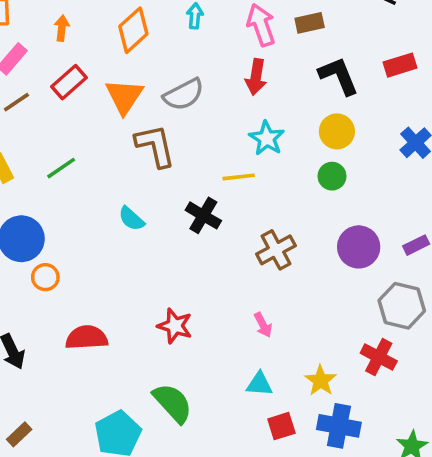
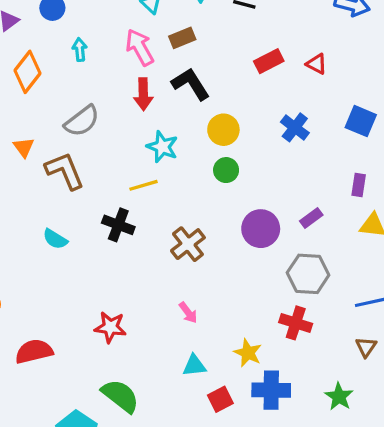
black L-shape: (339, 76) -> (191, 84), moved
orange triangle: (124, 96) -> (24, 147), moved, size x0.6

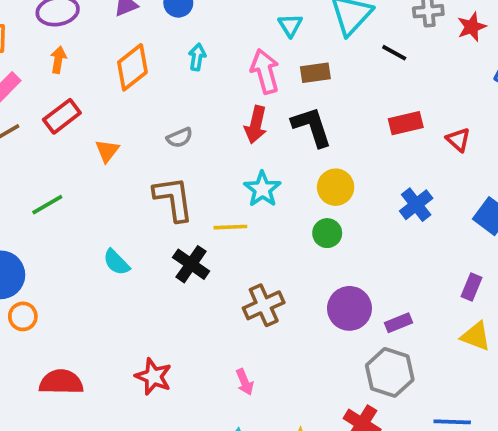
gray semicircle: (82, 121) -> (180, 138), size x0.6
brown L-shape: (65, 171) -> (173, 199), moved
purple rectangle: (311, 218) -> (399, 323), moved

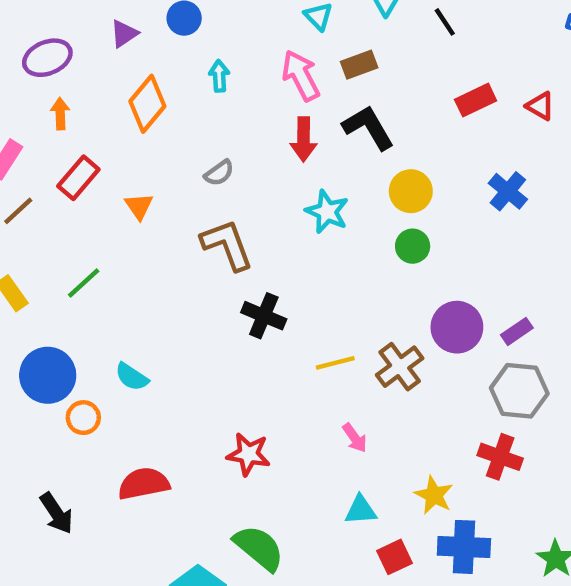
black line: (394, 53) -> (445, 22), turned 40
yellow line: (230, 227) -> (335, 363), moved
cyan semicircle: (116, 262) -> (132, 377), moved
brown cross: (264, 305) -> (400, 367), moved

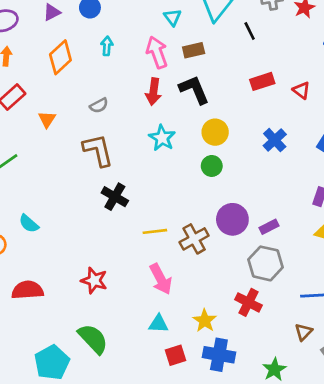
pink arrow: (355, 438) -> (161, 279), size x1.6

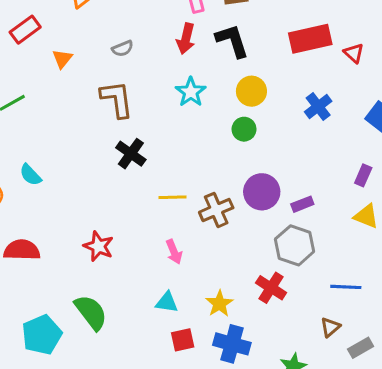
red rectangle: (262, 81) -> (310, 39), size x1.5
pink arrow: (161, 279) -> (174, 252), size x0.7

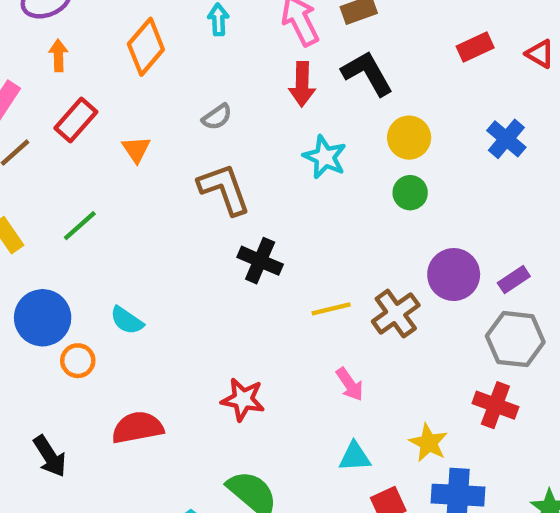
red rectangle: (310, 39) -> (475, 47), size x0.6

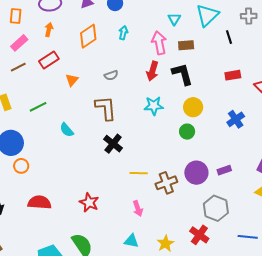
cyan star: (325, 157) -> (154, 106), turned 30
purple rectangle: (514, 280) -> (224, 170), moved
cyan semicircle: (127, 320) -> (67, 130), moved

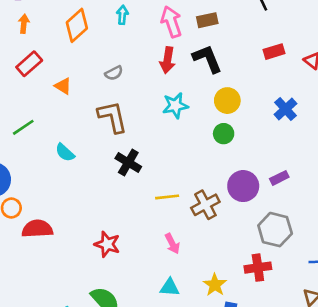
orange triangle: (72, 80) -> (63, 86), turned -32
red semicircle: (39, 202) -> (37, 229), moved
red cross: (199, 235) -> (258, 268), turned -36

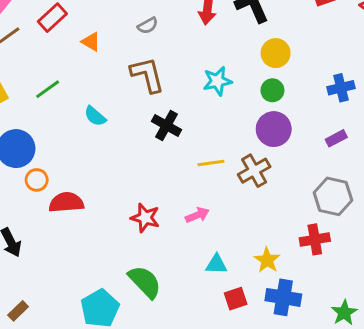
cyan star: (175, 106) -> (217, 81), moved
blue cross: (285, 109) -> (341, 88), moved, turned 30
purple circle: (243, 186) -> (274, 129), moved
pink arrow: (172, 244) -> (197, 215), moved, turned -84

